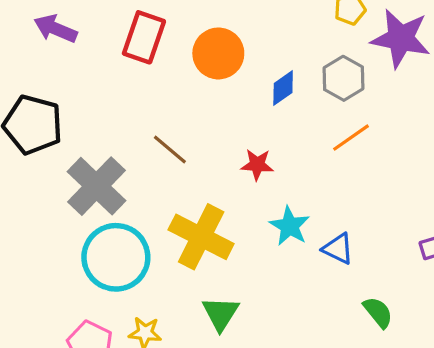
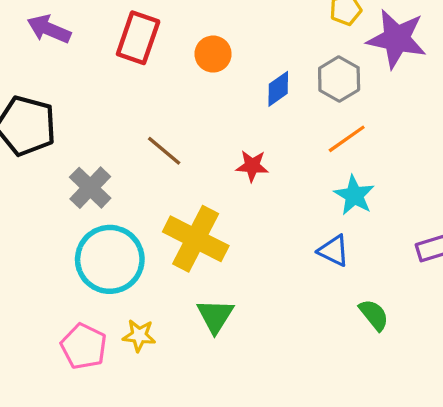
orange circle: (218, 53) -> (213, 54), size x0.7
gray cross: (96, 186) -> (90, 188), size x0.7
cyan star: (290, 226) -> (354, 195), moved

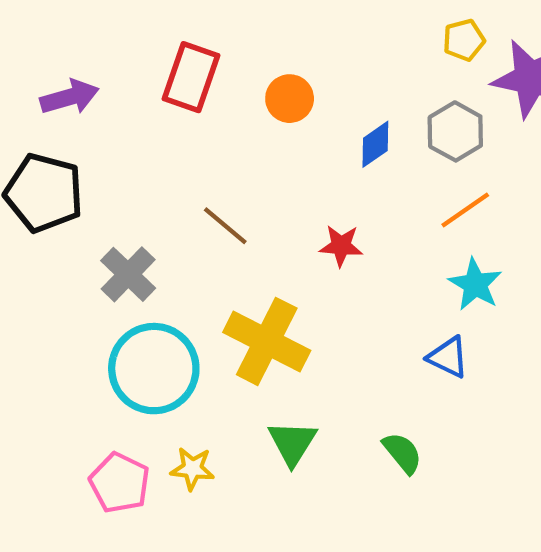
purple arrow: (49, 29) -> (70, 97), moved, turned 141
green semicircle: (374, 315) -> (402, 453), moved

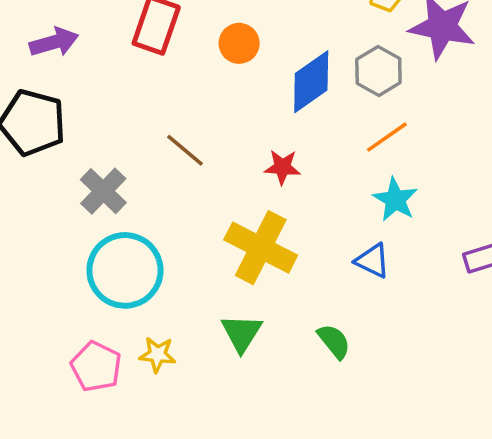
blue diamond: (375, 144) -> (311, 82), size x1.6
yellow cross: (267, 341) -> (261, 248), moved

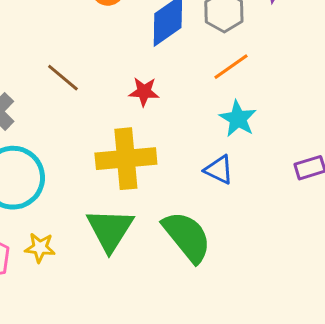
yellow cross: (261, 248) -> (126, 159), turned -32
green triangle: (241, 333) -> (110, 230), size x1.4
green semicircle: (334, 341) -> (187, 237), size x1.8

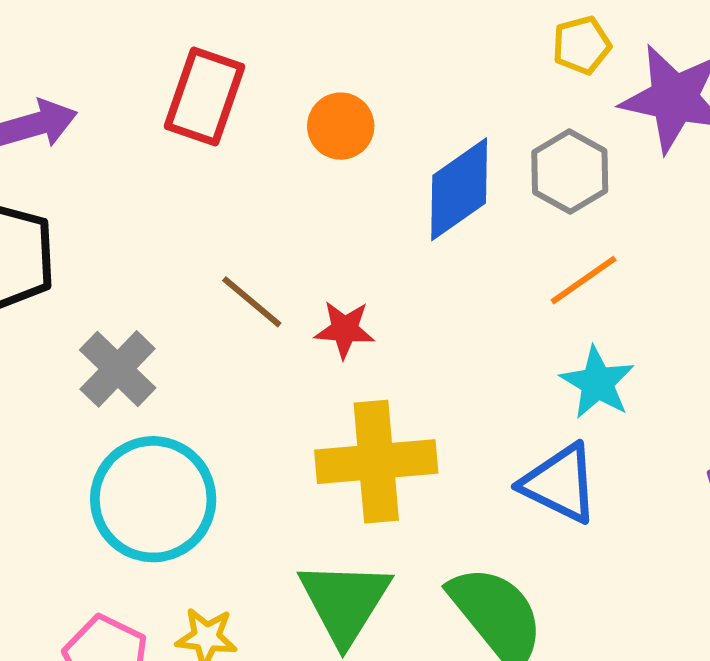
red star: (144, 92) -> (345, 329), moved
blue triangle: (219, 170) -> (560, 483), size x1.4

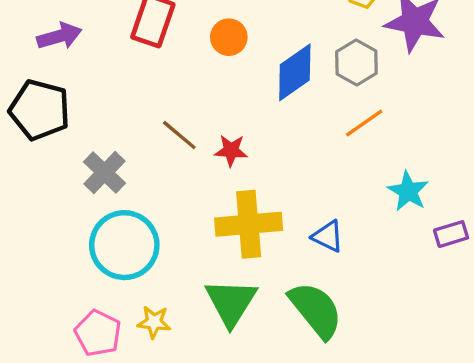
cyan star: (597, 383) -> (408, 191), moved
blue triangle: (560, 483) -> (328, 236), moved, size x0.7

